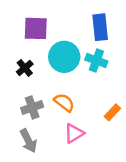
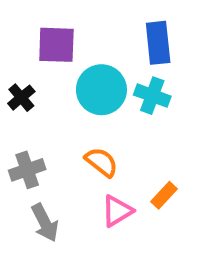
black cross: (25, 68) -> (21, 98), moved
gray cross: (32, 107) -> (27, 170), moved
orange rectangle: (112, 112) -> (164, 195), moved

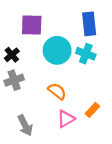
gray cross: (27, 170) -> (14, 80), moved

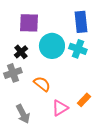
black cross: (12, 55) -> (21, 52), moved
orange semicircle: (57, 91) -> (42, 84), moved

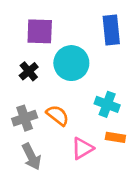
cyan cross: (78, 49) -> (107, 104), moved
gray cross: (13, 73) -> (25, 118), moved
orange rectangle: (84, 100) -> (115, 137), turned 56

